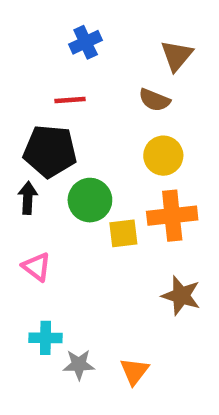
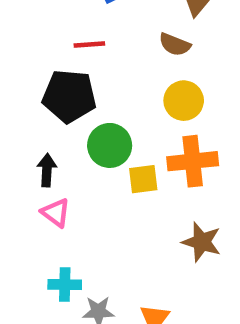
black arrow: (28, 198) -> (47, 170), moved

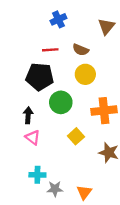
brown semicircle: (175, 45) -> (81, 50), moved
yellow circle: (184, 101) -> (85, 74), moved
yellow square: (143, 179) -> (76, 136), moved, turned -35

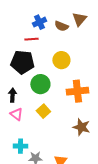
blue cross: (58, 19) -> (39, 22), moved
brown semicircle: (81, 50) -> (61, 26), moved
yellow square: (76, 136) -> (43, 111), moved

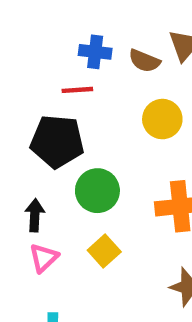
blue cross: (39, 22) -> (95, 52), turned 32
yellow circle: (61, 60) -> (162, 119), moved
pink triangle: (16, 114) -> (44, 258), turned 40

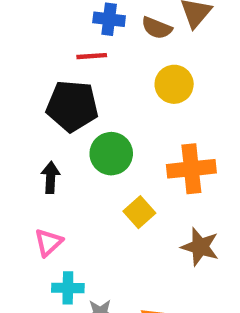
yellow square: (104, 251) -> (139, 212), moved
pink triangle: (44, 258) -> (48, 242), moved

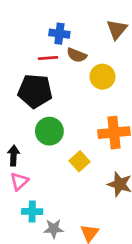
brown semicircle: (157, 28) -> (77, 55), moved
green circle: (111, 154) -> (49, 131), moved
black arrow: (51, 177) -> (14, 156), moved

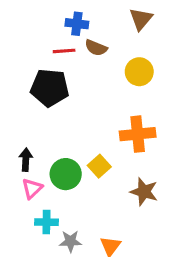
yellow circle: (102, 77) -> (139, 72), moved
green circle: (49, 131) -> (66, 174), moved

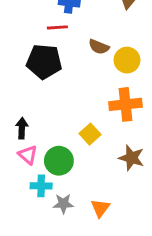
brown semicircle: (96, 48) -> (99, 47), moved
yellow circle: (139, 72) -> (127, 60), moved
green circle: (66, 174) -> (59, 161), moved
pink triangle: (32, 188) -> (28, 155), turned -36

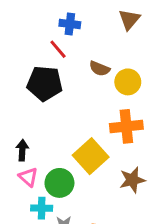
red line: (57, 27) -> (58, 49), turned 54
yellow square: (90, 134) -> (91, 156), size x1.6
brown star: (131, 158) -> (132, 180), turned -30

